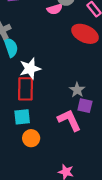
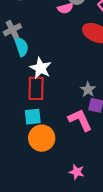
white star: (30, 69) -> (41, 68), turned -30
orange circle: (31, 138) -> (42, 138), size x1.5

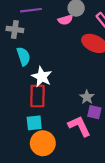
gray cross: (12, 30) -> (15, 29), moved, turned 35

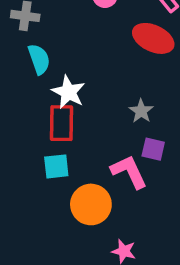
gray star: (87, 97) -> (141, 111), moved
orange circle: (43, 143) -> (91, 204), moved

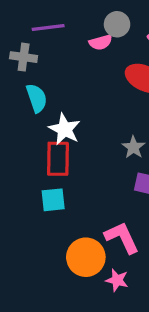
pink L-shape: (129, 172) -> (122, 238), moved
orange circle: (91, 204) -> (86, 257), moved

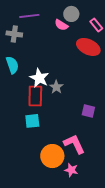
pink semicircle: (101, 42) -> (61, 25), turned 48
cyan semicircle: (37, 98) -> (12, 65), moved
gray star: (133, 147) -> (56, 87), moved

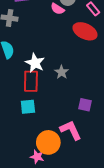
gray star: (56, 87) -> (62, 72), moved
purple square: (88, 111) -> (85, 105), moved
pink star: (71, 170) -> (37, 157), moved

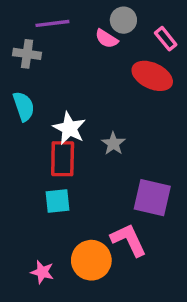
purple square: (85, 105) -> (152, 198), size x1.6
pink star: (37, 157) -> (42, 272), moved

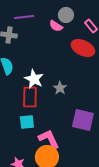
pink L-shape: (129, 240) -> (49, 139), moved

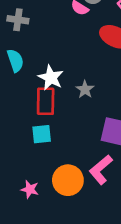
pink L-shape: (49, 139) -> (101, 170), moved, turned -105

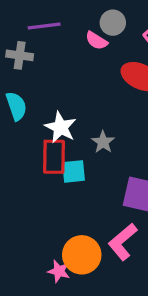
cyan square: (42, 134) -> (74, 171), moved
pink star: (30, 189) -> (59, 271), moved

